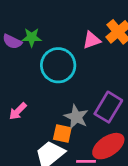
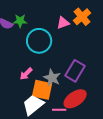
pink arrow: (18, 111) -> (26, 74), moved
orange square: (62, 134) -> (42, 90), size x1.5

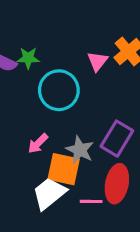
pink triangle: (63, 23) -> (98, 61), turned -32
red ellipse: (75, 99) -> (117, 184), turned -45

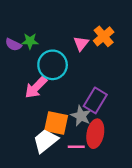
pink arrow: (38, 143) -> (36, 87), moved, size x1.5
gray star: (80, 150) -> (81, 116), moved

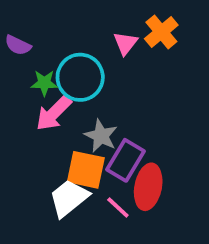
green star: (30, 41) -> (44, 83), moved
purple rectangle: (95, 100) -> (125, 160), moved
gray star: (81, 116) -> (101, 136), moved
pink line: (76, 147) -> (118, 208), turned 42

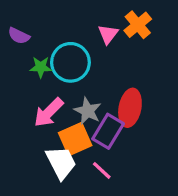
pink arrow: (54, 113) -> (49, 112), moved
orange square: (86, 170) -> (75, 139), turned -36
red ellipse: (148, 187) -> (130, 108), moved
white trapezoid: (69, 198) -> (61, 163), turned 102

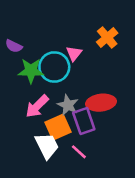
pink triangle: (108, 34) -> (74, 53), moved
green star: (41, 67) -> (31, 71), size x1.5
red ellipse: (130, 108) -> (101, 103), turned 72
purple rectangle: (108, 131) -> (84, 121), turned -50

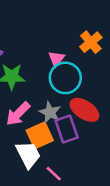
cyan circle: (54, 67) -> (65, 78), moved
red ellipse: (101, 103) -> (84, 110), turned 40
pink line: (79, 152) -> (54, 174), moved

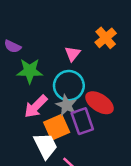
cyan circle: (65, 78) -> (69, 86), moved

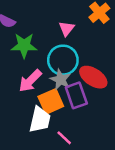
white trapezoid: (46, 146) -> (40, 120), turned 40

